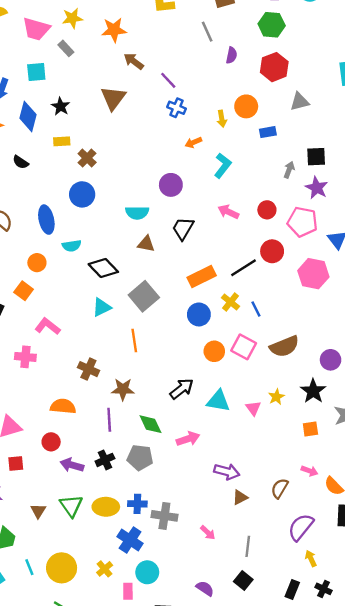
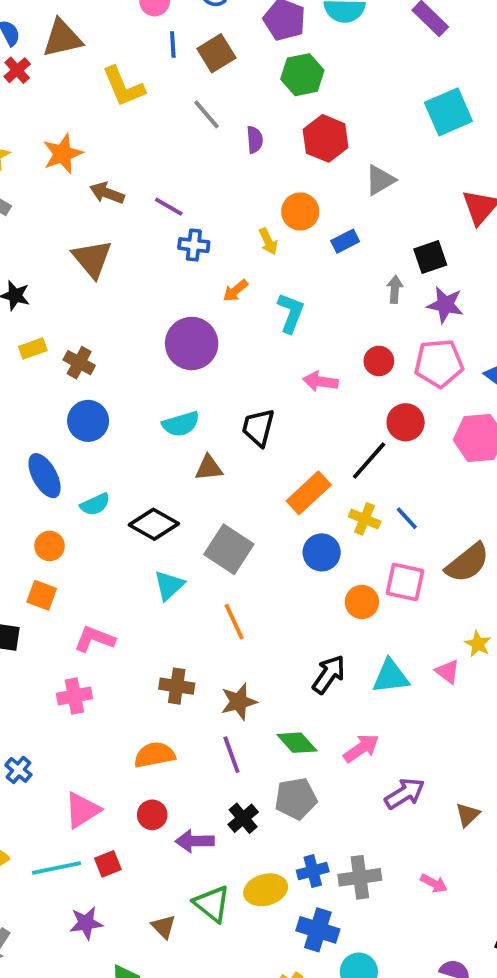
purple circle: (171, 185) -> (192, 343), moved, size x1.4
purple arrow: (227, 472) -> (405, 794), moved, turned -30

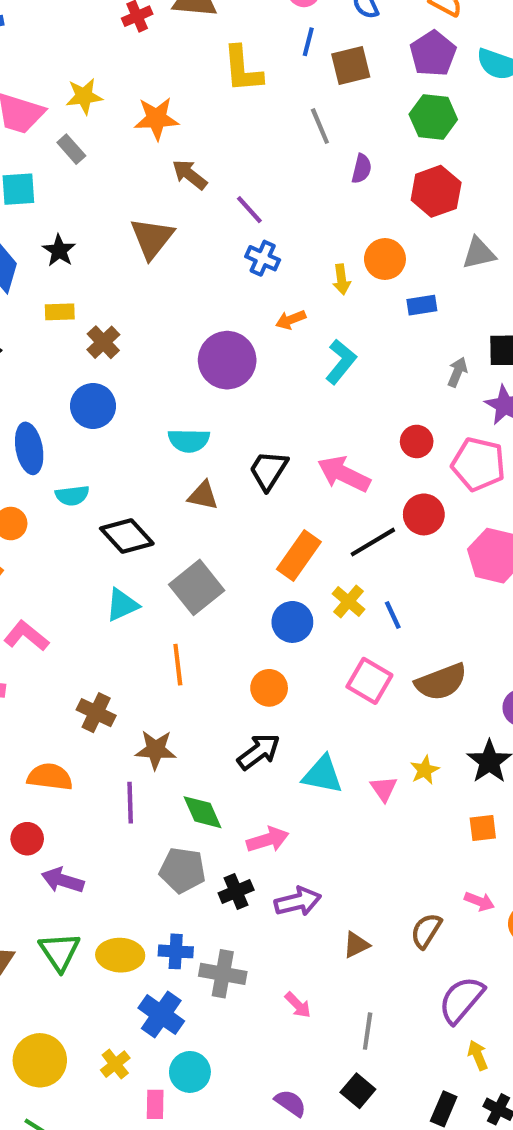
pink arrow: (320, 381) -> (344, 474), moved, size x1.4
orange rectangle: (309, 493) -> (299, 555), turned -30
orange circle: (362, 602) -> (269, 688), moved
black cross: (243, 818) -> (236, 892), moved

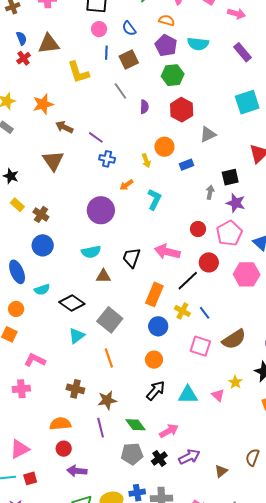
yellow rectangle: (60, 312) -> (17, 205), turned 56
pink pentagon: (478, 464) -> (229, 233), turned -30
red circle: (27, 839) -> (64, 449), moved

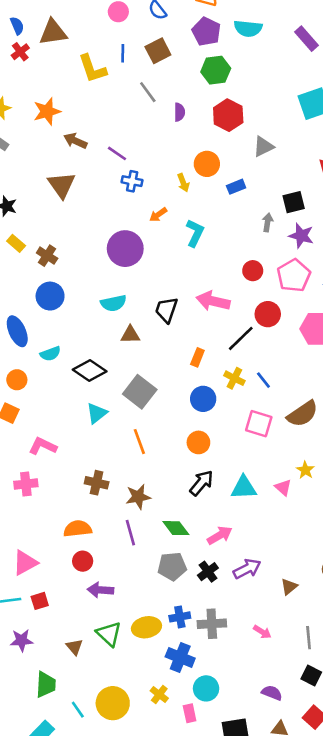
blue line: (106, 53) -> (123, 53), moved
orange rectangle: (154, 294) -> (197, 357), size x0.6

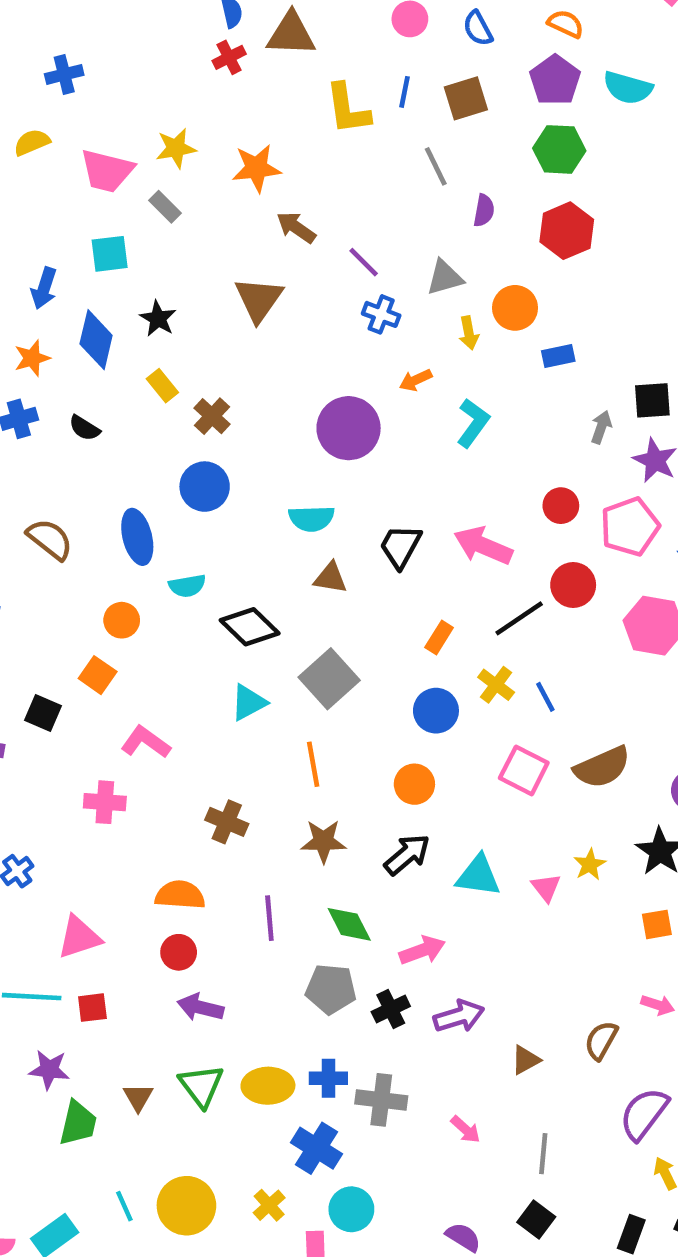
gray triangle: (263, 147) -> (445, 278), moved
brown star: (138, 497) -> (323, 841), moved
green trapezoid: (46, 684) -> (78, 1123), moved

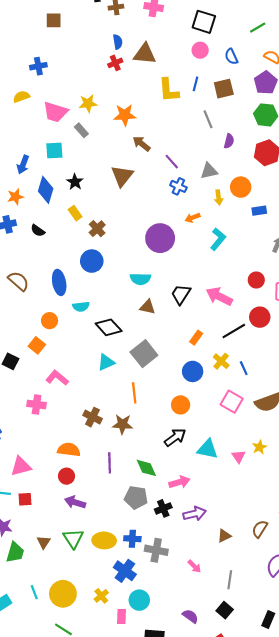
brown star: (323, 841) -> (122, 424), moved

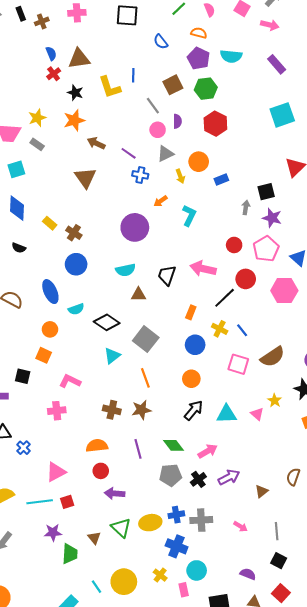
pink circle: (200, 50) -> (158, 130), moved
brown square: (224, 89) -> (173, 85), moved
black star: (75, 182) -> (75, 93), moved

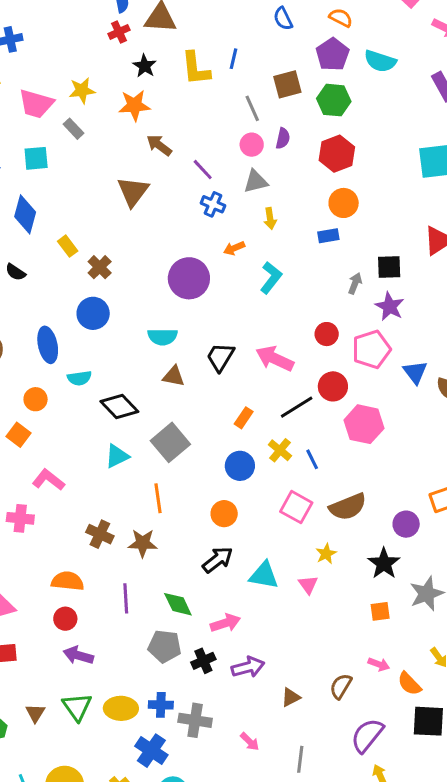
orange circle: (199, 162) -> (344, 203), moved
pink hexagon: (284, 291) -> (364, 424), moved
yellow star: (275, 401) -> (326, 554), moved

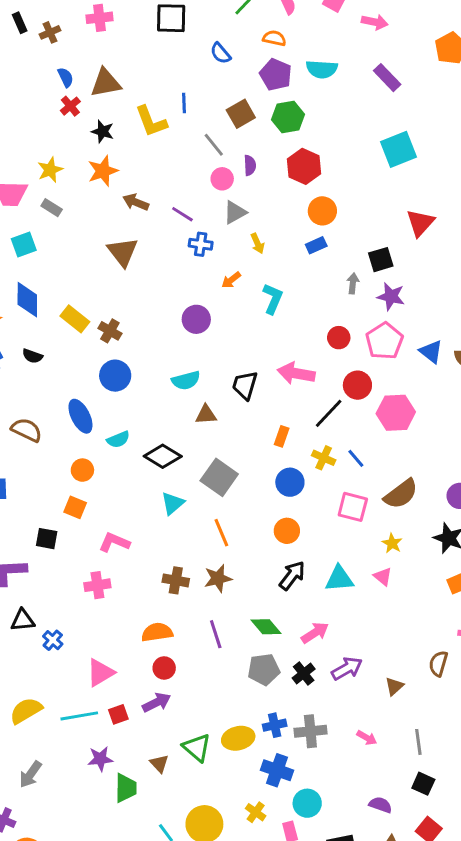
yellow rectangle: (68, 246) -> (75, 319), size x1.4
purple circle: (189, 278) -> (196, 319), size x0.7
purple arrow: (78, 655) -> (157, 703), moved, turned 152

